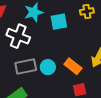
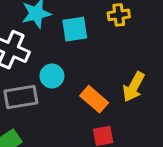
cyan circle: (48, 67) -> (52, 76), moved

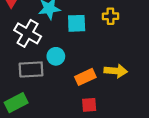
yellow arrow: (134, 87) -> (116, 71), turned -120
orange rectangle: (94, 99) -> (85, 77), turned -72

